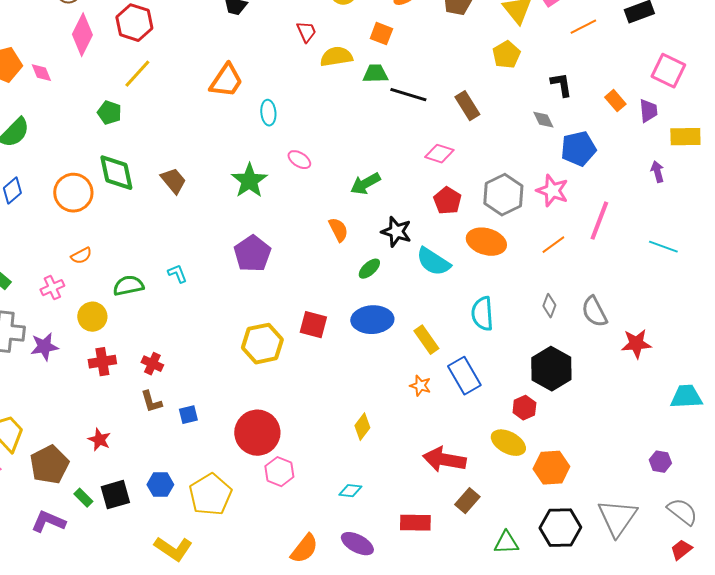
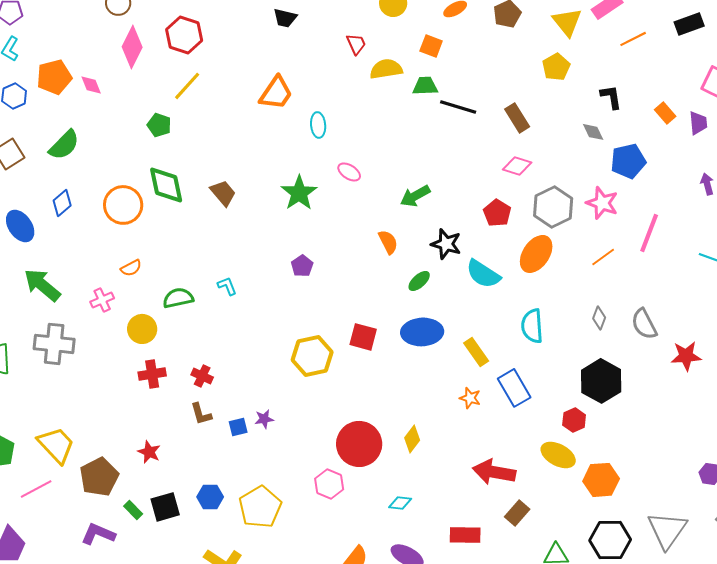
pink diamond: (439, 154) -> (517, 166), moved
orange ellipse: (486, 242) -> (536, 254), turned -72
purple pentagon: (252, 254) -> (302, 266), size x0.6
purple star: (44, 347) -> (264, 419), moved, size x0.7
red circle: (257, 433) -> (359, 444), moved

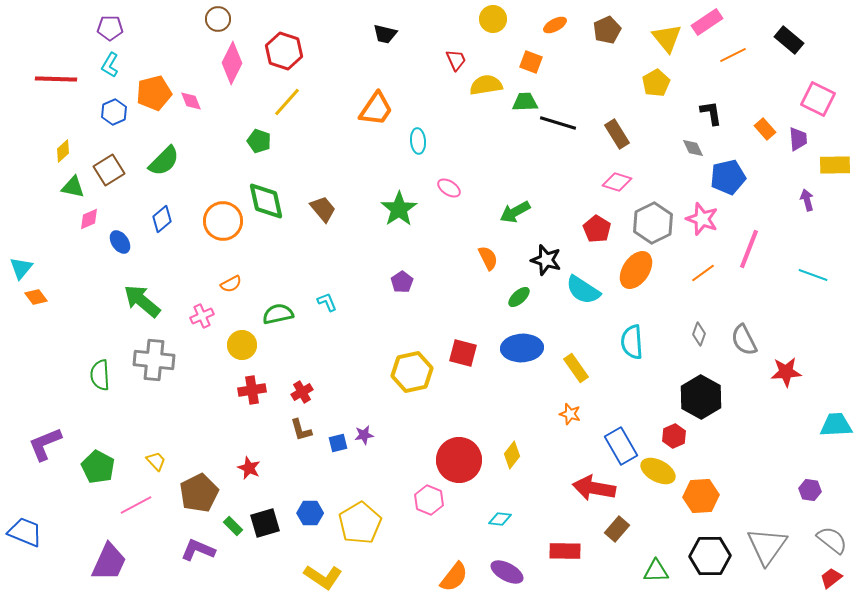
black rectangle: (689, 24) -> (789, 40), turned 60
blue ellipse: (20, 226) -> (120, 242), size x0.7
red cross: (202, 376) -> (302, 392), turned 35
blue rectangle: (514, 388) -> (621, 446), moved
yellow trapezoid: (56, 445) -> (156, 461), size x0.5

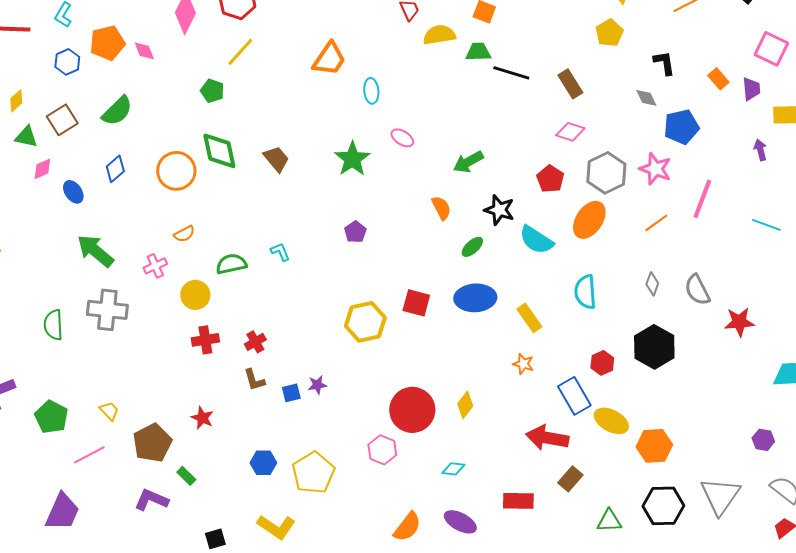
red hexagon: (674, 436) -> (602, 363), moved
black square: (265, 523) -> (215, 539), moved, size x0.7

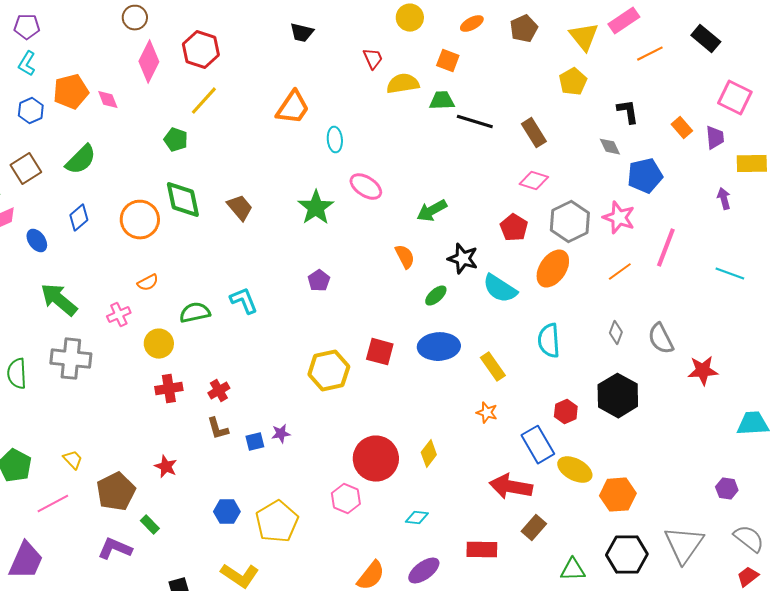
pink ellipse: (402, 138) -> (366, 187), size x1.4
cyan L-shape: (280, 252) -> (244, 301), size x1.4
purple ellipse: (460, 522) -> (424, 571), turned -64

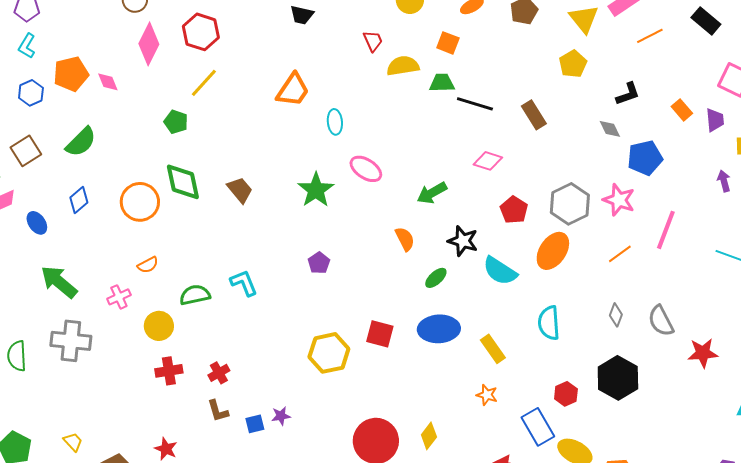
black L-shape: (628, 112) -> (628, 94), turned 80
pink diamond: (534, 181) -> (488, 161), moved

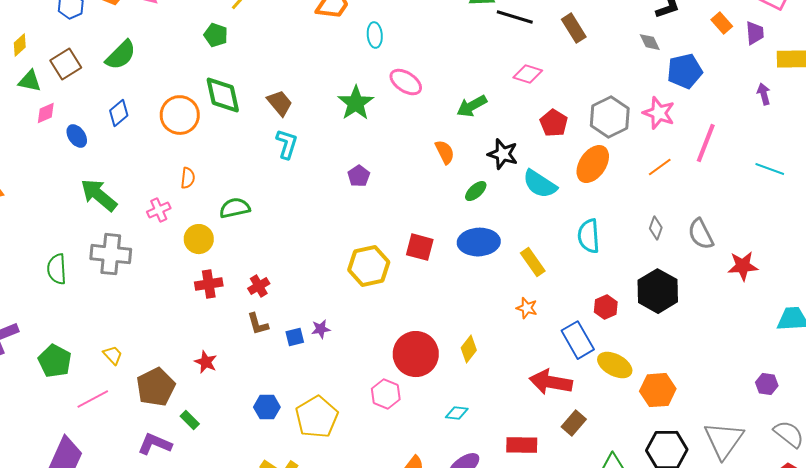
orange semicircle: (148, 265) -> (188, 178), turned -55
cyan L-shape: (244, 283) -> (287, 144), moved, turned 40

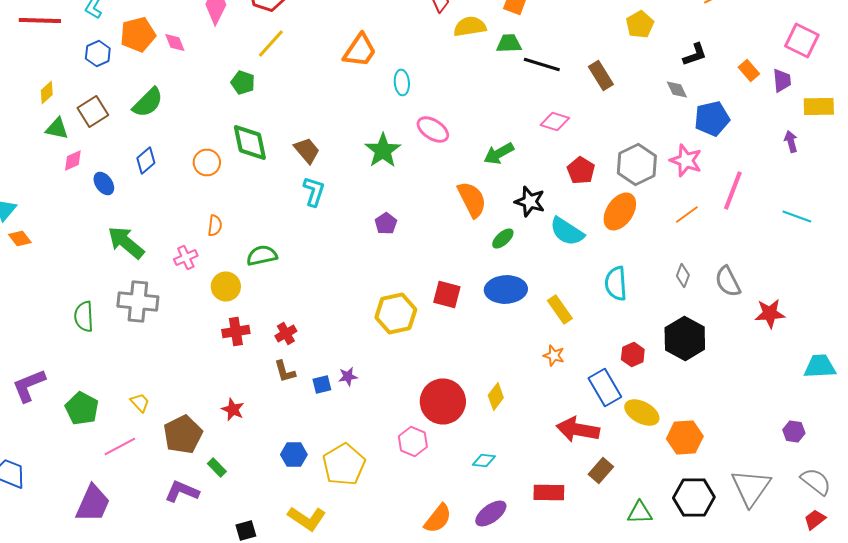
orange circle: (180, 115) -> (207, 162), size x0.7
orange semicircle: (445, 152) -> (472, 200), size x1.5

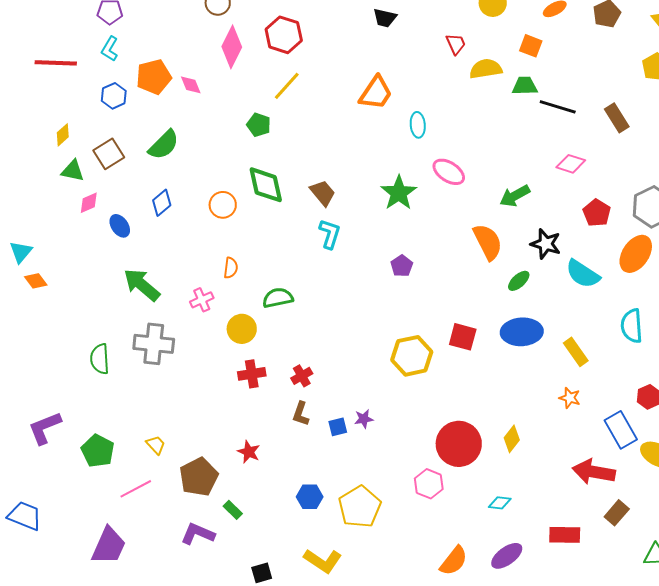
brown L-shape: (285, 372) -> (301, 414), turned 35

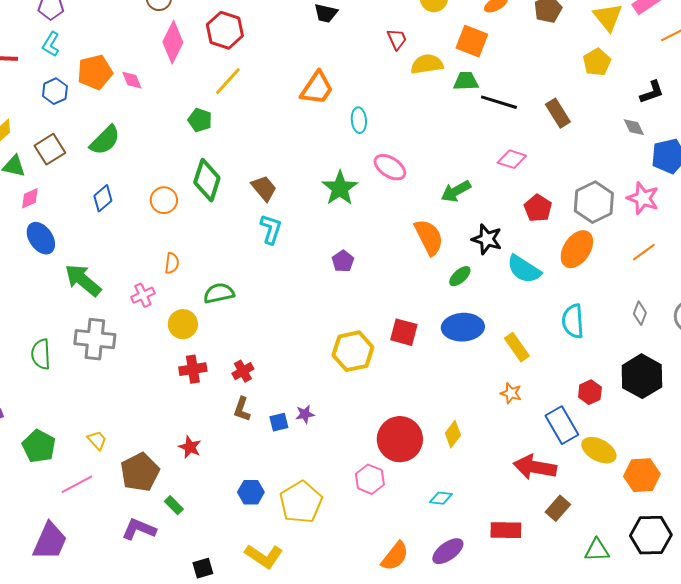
orange square: (531, 46) -> (472, 41), size x1.4
green diamond: (266, 185) -> (207, 180), turned 30
blue ellipse: (120, 226) -> (41, 238), moved, size x1.4

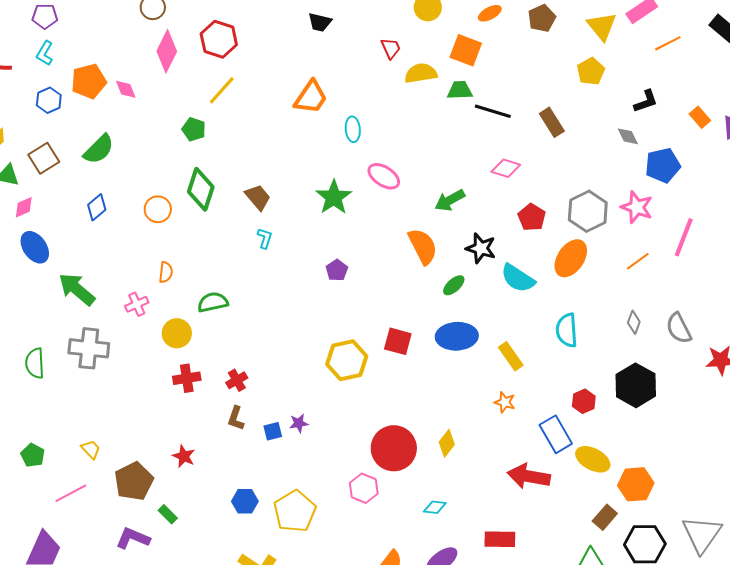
cyan L-shape: (271, 229) -> (265, 238), size x0.7
green pentagon: (39, 446) -> (33, 455), size x0.7
brown rectangle: (558, 508) -> (605, 517), moved

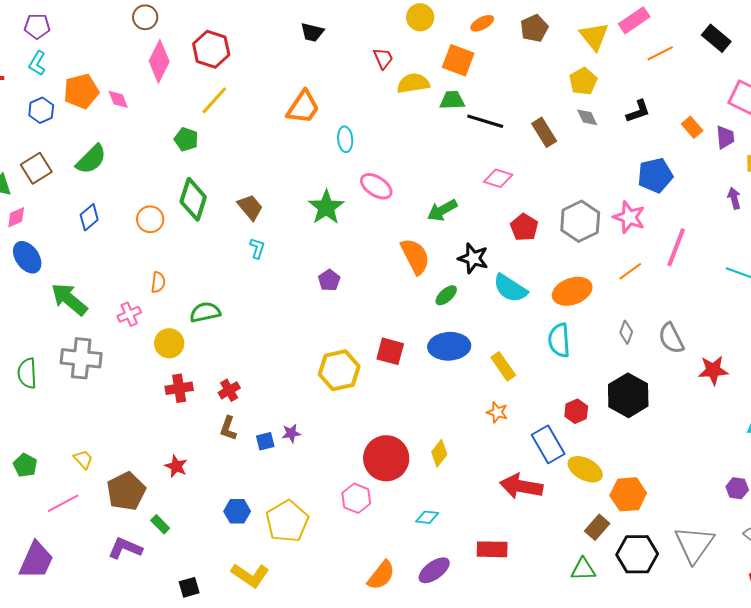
gray diamond: (628, 136) -> (587, 117), moved
orange ellipse: (571, 258) -> (572, 291), moved, turned 36

